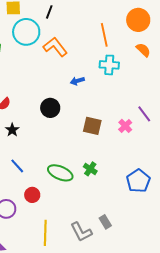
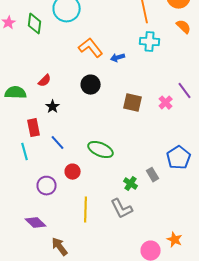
orange L-shape: (55, 47) -> (91, 48), moved
green cross: (90, 169) -> (131, 184), moved
gray rectangle: (105, 222) -> (153, 175), moved

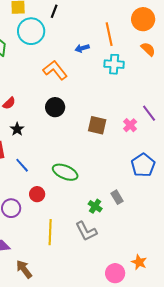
blue arrow: (118, 58) -> (82, 48), moved
blue pentagon: (179, 158) -> (143, 165), moved

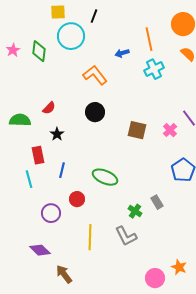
cyan cross: (114, 64) -> (154, 69), turned -30
blue line: (22, 165) -> (62, 170), turned 56

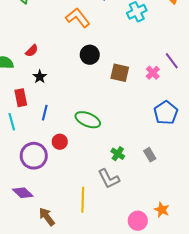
black circle: (95, 112) -> (90, 55), moved
gray rectangle: (157, 202) -> (150, 155), moved
purple circle: (51, 213) -> (34, 156), size x1.4
yellow line: (90, 237) -> (83, 200), moved

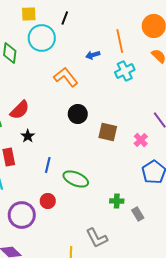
red semicircle: (32, 51) -> (20, 110), size x1.5
pink cross: (153, 73) -> (141, 140), moved
blue line: (45, 113) -> (48, 165), moved
green cross: (118, 154) -> (117, 201), moved, turned -32

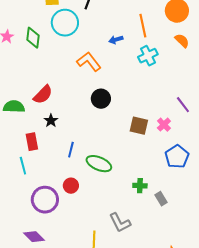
brown square: (108, 132) -> (139, 126), moved

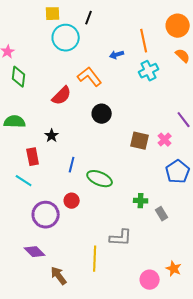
green diamond: (33, 38) -> (19, 77), moved
red semicircle: (43, 95) -> (62, 96), moved
cyan line: (23, 166) -> (24, 181), turned -42
gray L-shape: (120, 223) -> (121, 238), turned -60

